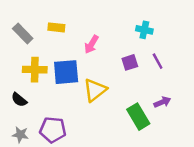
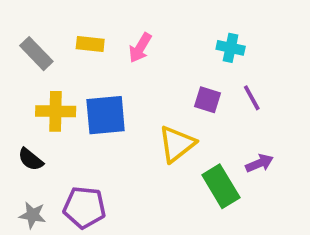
pink arrow: (91, 44) -> (140, 48), moved
purple square: (130, 62) -> (207, 100), turned 35
yellow triangle: (95, 90) -> (177, 144), moved

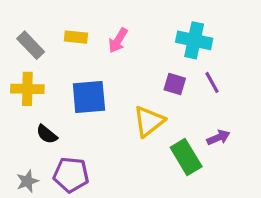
cyan cross: (231, 48) -> (194, 40), size x1.5
yellow cross: (56, 111) -> (27, 89), moved
black semicircle: (31, 159) -> (47, 134), moved
gray star: (33, 215) -> (27, 181), turned -30

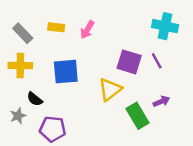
cyan cross: (194, 40) -> (165, 26), moved
purple square: (175, 84) -> (129, 62), size x1.5
gray star: (27, 181) -> (18, 116), moved

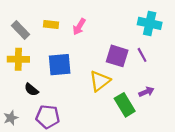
gray star: (18, 116) -> (11, 118), moved

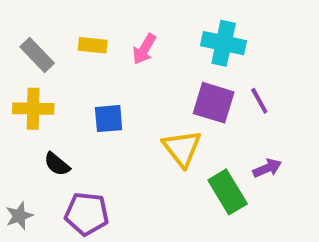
cyan cross: (150, 23) -> (224, 43), moved
blue square: (60, 65) -> (109, 119), size x0.7
yellow triangle: (100, 81) -> (182, 148), turned -30

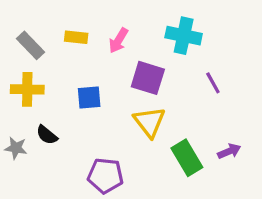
purple square: (214, 103) -> (148, 78), moved
purple arrow: (267, 168) -> (229, 151), moved
purple pentagon: (87, 214) -> (105, 176), moved
gray star: (19, 216) -> (16, 148), moved, turned 30

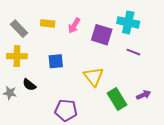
cyan cross: (184, 36) -> (128, 22), moved
purple square: (148, 78) -> (102, 35), moved
purple line: (213, 83) -> (133, 52), turned -40

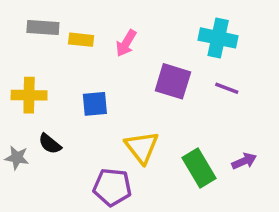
gray rectangle: (19, 29) -> (43, 28), moved, turned -42
purple square: (102, 35) -> (173, 81), moved
yellow triangle: (94, 77) -> (142, 147), moved

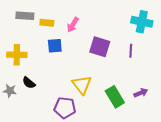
cyan cross: (218, 38) -> (142, 22), moved
purple line: (227, 88) -> (131, 51), turned 72
blue square: (95, 104) -> (55, 46), moved

